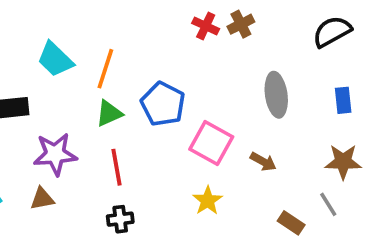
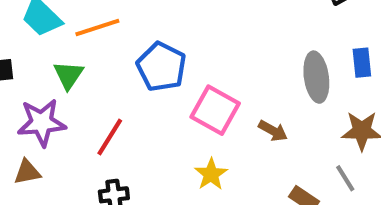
orange line: (105, 69) -> (97, 27), turned 54
gray ellipse: (276, 95) -> (316, 77), moved
green triangle: (109, 113) -> (68, 75), moved, turned -32
red line: (116, 167) -> (110, 137), turned 42

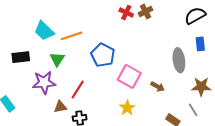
blue rectangle: (362, 63) -> (200, 44), moved
brown triangle: (27, 172) -> (60, 107), moved

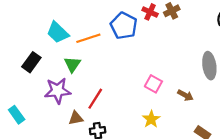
blue pentagon: (103, 55) -> (124, 26), moved
black rectangle: (21, 57) -> (31, 62), turned -48
pink square: (129, 76) -> (153, 84), size x0.7

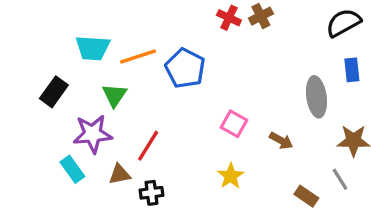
blue pentagon: (124, 26) -> (185, 68), moved
cyan trapezoid: (58, 33) -> (93, 48), turned -40
cyan rectangle: (17, 115) -> (72, 169), moved

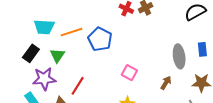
blue rectangle: (352, 70) -> (202, 49), moved
black rectangle: (54, 92) -> (31, 53), moved
brown arrow: (281, 141) -> (166, 83), moved, turned -88

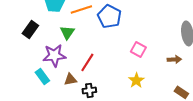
black rectangle: (31, 53) -> (30, 29), moved
brown arrow: (166, 83) -> (174, 59), turned 56

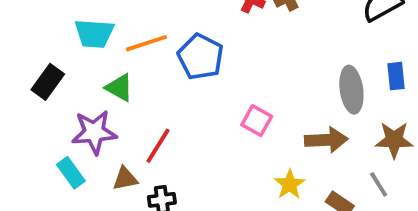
green triangle: (67, 32) -> (119, 88), turned -35
brown arrow: (174, 59) -> (326, 140), size x1.5
yellow star: (136, 80) -> (290, 184), moved

